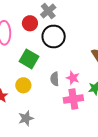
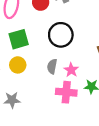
black circle: (54, 36) -> (61, 35), moved
green square: (29, 59) -> (19, 39), moved, turned 30

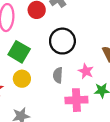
green square: (19, 39) -> (19, 52), turned -36
pink star: (71, 70) -> (86, 71), moved

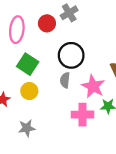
pink star: (86, 71) -> (93, 86), size x1.5
gray semicircle: (58, 75) -> (65, 80), moved

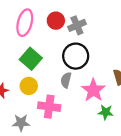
gray cross: (69, 13) -> (77, 25), moved
pink cross: (82, 115) -> (49, 107), moved

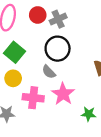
gray semicircle: (66, 80) -> (49, 72), turned -56
pink star: (93, 90) -> (63, 94), moved
green star: (106, 112) -> (89, 114), moved

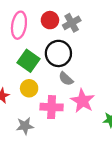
black circle: (58, 49) -> (58, 53), moved

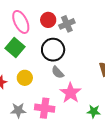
pink ellipse: (19, 25) -> (21, 22), turned -40
green square: (29, 61) -> (15, 48), moved
pink cross: (52, 107) -> (45, 108), moved

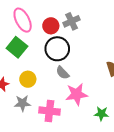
red circle: (48, 20) -> (51, 26), moved
pink star: (70, 93) -> (77, 94), turned 30
gray star: (18, 110) -> (22, 103), moved

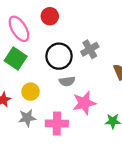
gray cross: (71, 21) -> (90, 49), moved
red circle: (51, 26) -> (50, 16), moved
gray semicircle: (63, 73) -> (67, 81), turned -48

